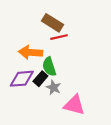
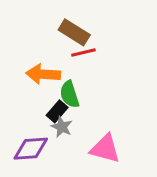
purple diamond: (22, 79) -> (31, 149), moved
gray star: (54, 87) -> (62, 127), moved

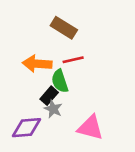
red line: (83, 53) -> (73, 60), moved

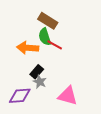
red line: (73, 60) -> (55, 45), turned 42
green semicircle: (60, 81) -> (45, 37), moved

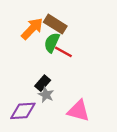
green semicircle: (45, 37) -> (52, 43), turned 42
orange arrow: (28, 48) -> (32, 29), moved, turned 130

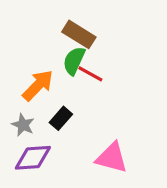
orange arrow: (32, 29) -> (38, 85), moved
gray star: (46, 95) -> (23, 125), moved

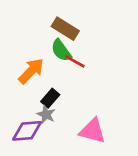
green semicircle: (74, 61) -> (61, 50), turned -60
gray star: (23, 125) -> (46, 115), moved

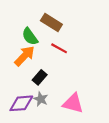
green semicircle: (61, 50) -> (30, 36), moved
gray star: (46, 115) -> (41, 99), moved

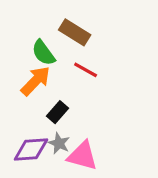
pink triangle: (73, 103) -> (82, 156), moved

